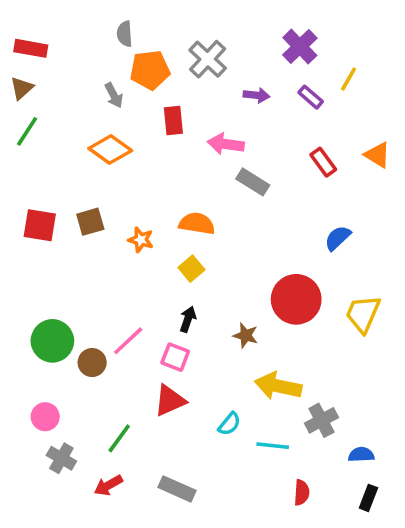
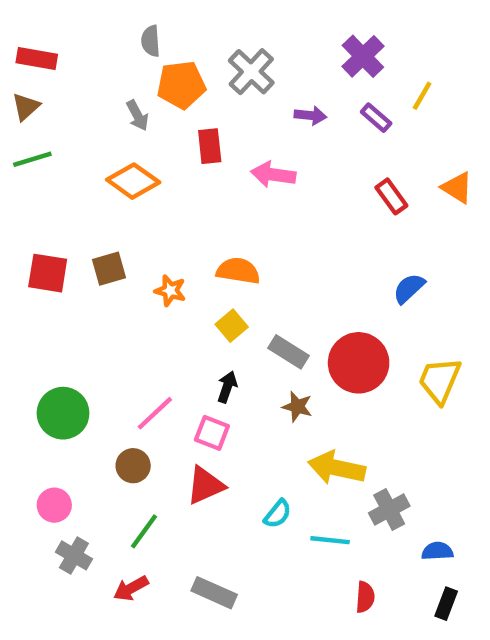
green line: (27, 131) -> (32, 159), turned 40
gray rectangle: (253, 182) -> (288, 352), moved
brown circle: (92, 363) -> (133, 466), moved

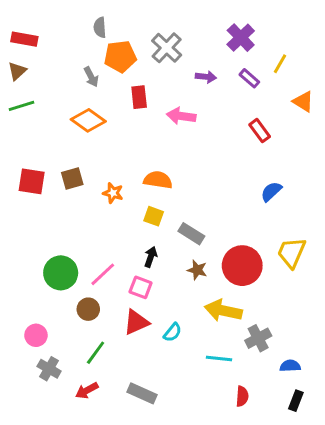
orange triangle: (457, 188) -> (303, 102), moved
yellow square: (232, 326) -> (154, 216), turned -30
red circle: (359, 363) -> (242, 266), moved
green circle: (63, 413) -> (61, 273), moved
cyan semicircle: (278, 514) -> (172, 332), moved

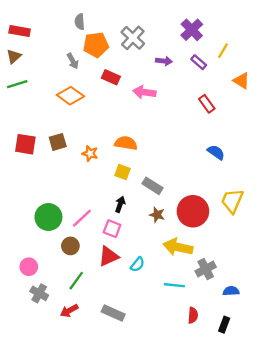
red rectangle: (139, 97) -> (111, 77), turned -60
blue semicircle: (271, 192) -> (216, 152), turned 78
black rectangle: (296, 401) -> (224, 325), moved

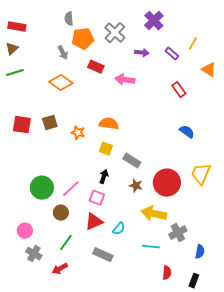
purple cross: (192, 30) -> (154, 21), moved
blue semicircle: (231, 291) -> (200, 252), turned 104
gray rectangle: (113, 313) -> (103, 255), moved

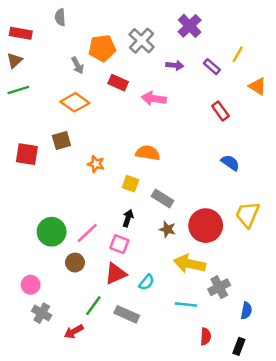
gray semicircle: (69, 19) -> (60, 17), moved
brown square: (50, 123) -> (61, 141), moved
orange semicircle: (109, 124) -> (148, 153), moved
green line: (66, 243) -> (93, 306), moved

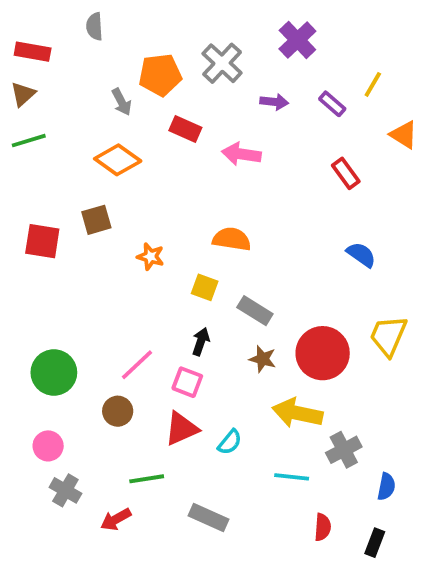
green circle: (52, 232) -> (54, 373), moved
green line: (93, 306) -> (147, 479), turned 45
gray rectangle: (127, 314) -> (209, 517), moved

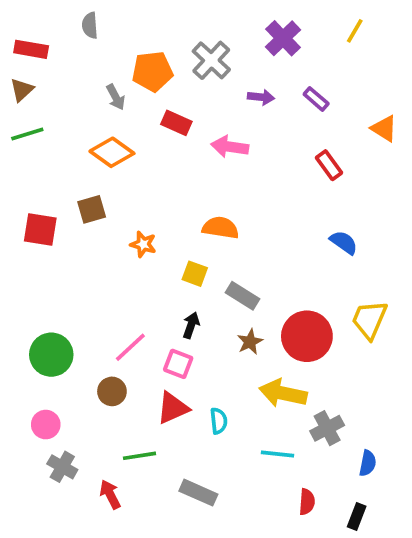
yellow line: (373, 84) -> (355, 31), moved
brown star: (263, 359) -> (250, 342), turned 30
cyan semicircle: (230, 442) -> (219, 421), turned -45
red arrow: (116, 519) -> (110, 494), turned 92

